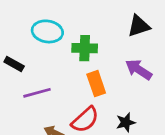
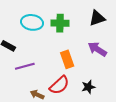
green cross: (85, 48) -> (60, 23), moved

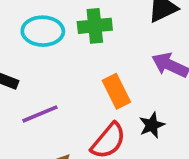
black star: (88, 87) -> (152, 125), moved

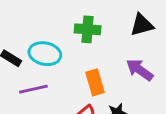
cyan ellipse: (43, 31) -> (45, 54), moved

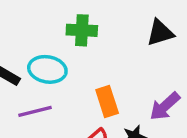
green cross: (88, 29) -> (82, 30), moved
purple arrow: (140, 70) -> (165, 106), moved, turned -76

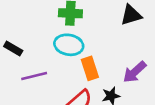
cyan ellipse: (47, 69) -> (69, 45), moved

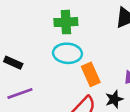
purple line: (34, 76) -> (20, 94), moved

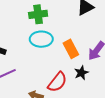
orange rectangle: (91, 74) -> (71, 49), moved

